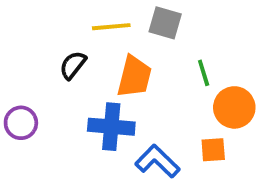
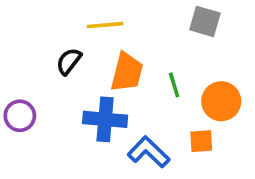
gray square: (165, 23) -> (205, 21), moved
green line: (204, 73) -> (174, 85), moved

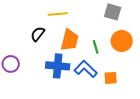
orange circle: (221, 101) -> (122, 41), moved
blue L-shape: (149, 152) -> (86, 69), moved

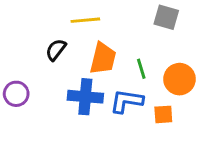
orange circle: (122, 41) -> (179, 79), moved
blue L-shape: (86, 69) -> (127, 101), turned -35

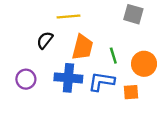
purple circle: (16, 94) -> (26, 79), moved

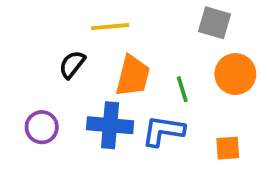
orange circle: (144, 64) -> (235, 74), moved
orange square: (131, 92) -> (228, 148), moved

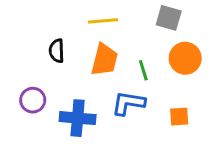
yellow line: (110, 27) -> (103, 21), moved
black semicircle: (72, 65) -> (57, 51), turned -40
blue cross: (110, 125) -> (78, 118), moved

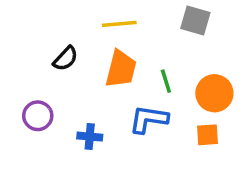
black semicircle: (57, 51) -> (65, 59), turned -135
orange circle: (185, 58) -> (214, 93), moved
blue cross: (78, 118) -> (90, 137), size x0.6

